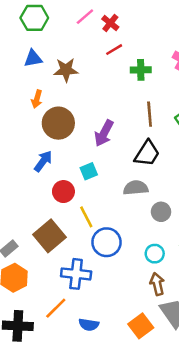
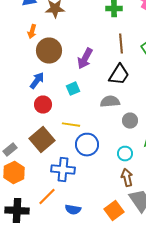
red circle: (63, 192) -> (43, 105), moved
yellow line: (86, 217) -> (71, 125), turned -54

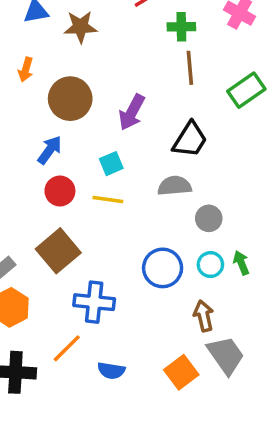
orange arrow: (32, 32) -> (26, 70), moved
brown line: (121, 44) -> (190, 68), moved
yellow line: (71, 125) -> (108, 200), moved
blue circle: (87, 145) -> (163, 268), moved
cyan circle: (125, 154) -> (210, 265), moved

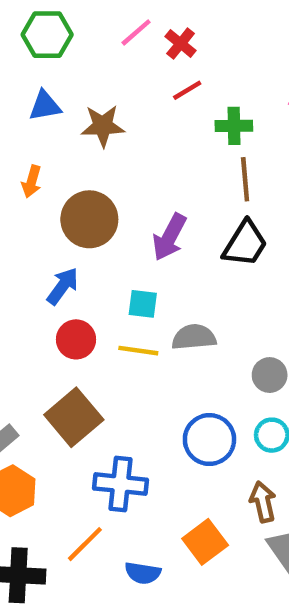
black trapezoid: (190, 140) -> (245, 244), moved
cyan square: (111, 164) -> (143, 304), turned 30
gray semicircle: (175, 186) -> (194, 337), moved
orange square: (181, 372) -> (205, 542), moved

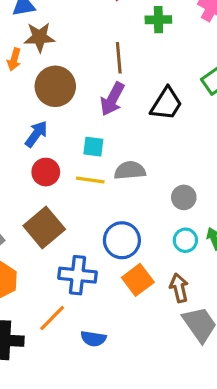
brown star: (103, 126) -> (39, 37), moved
brown line: (245, 179) -> (119, 58), moved
blue circle: (209, 440) -> (122, 240), moved
orange square: (205, 542) -> (138, 280), moved

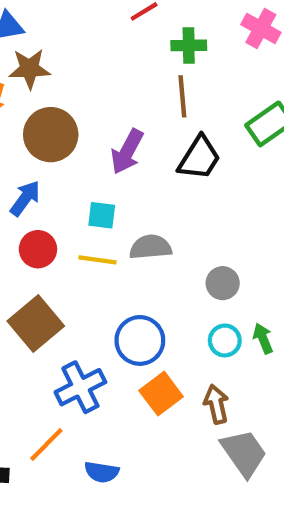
brown line: (119, 58) -> (182, 96), moved
blue cross: (77, 275) -> (80, 387), turned -33

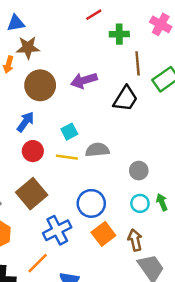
brown line: (182, 96) -> (138, 63), moved
purple arrow: (127, 152) -> (84, 80), moved, turned 45
cyan square: (102, 215) -> (69, 132), turned -35

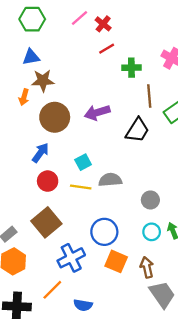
orange square: (103, 234) -> (116, 261), turned -30

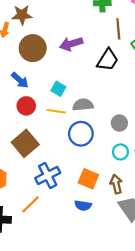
blue arrow: (40, 153) -> (20, 80), turned 96
cyan square: (83, 162) -> (58, 89), turned -32
blue circle: (104, 232) -> (81, 134), moved
blue semicircle: (83, 305) -> (83, 205), moved

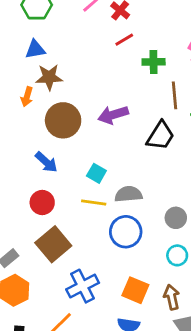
red circle: (26, 106) -> (42, 203), moved

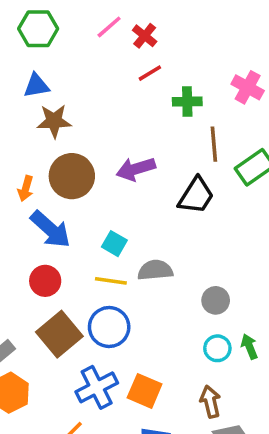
orange arrow: (27, 97) -> (26, 189), moved
blue arrow: (46, 162) -> (51, 229), size x1.4
blue circle: (126, 232) -> (109, 327), moved
orange square: (135, 290) -> (145, 391), moved

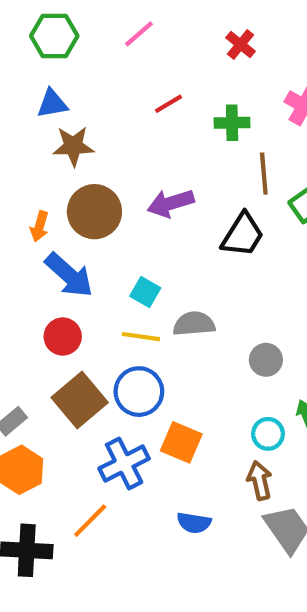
red cross: (145, 36) -> (240, 44), moved
red line: (150, 73) -> (169, 104), moved
cyan circle: (217, 348) -> (268, 434), moved
orange square: (145, 391) -> (181, 442), moved

